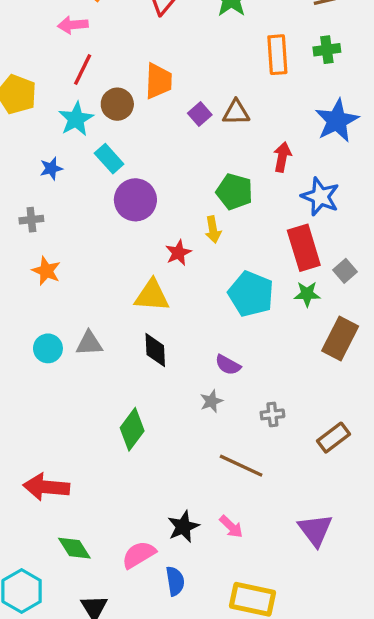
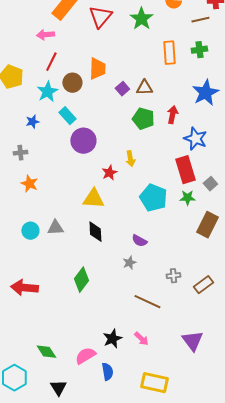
green pentagon: (234, 192) -> (143, 119), moved
gray cross: (272, 414) -> (173, 276), moved
red arrow: (46, 487) -> (24, 288), moved

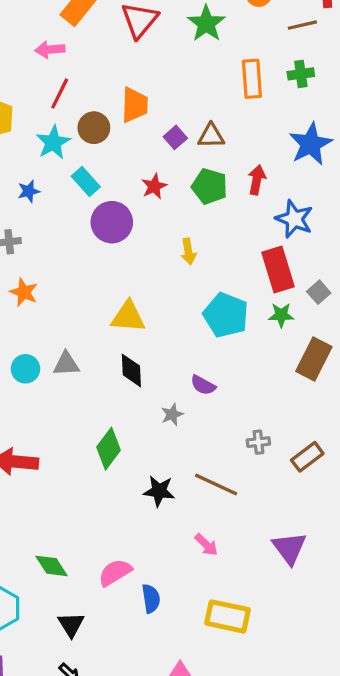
red star: (109, 173) -> (154, 186), moved
gray star: (129, 263) -> (172, 414), moved
black star: (112, 339) -> (159, 491), moved, turned 30

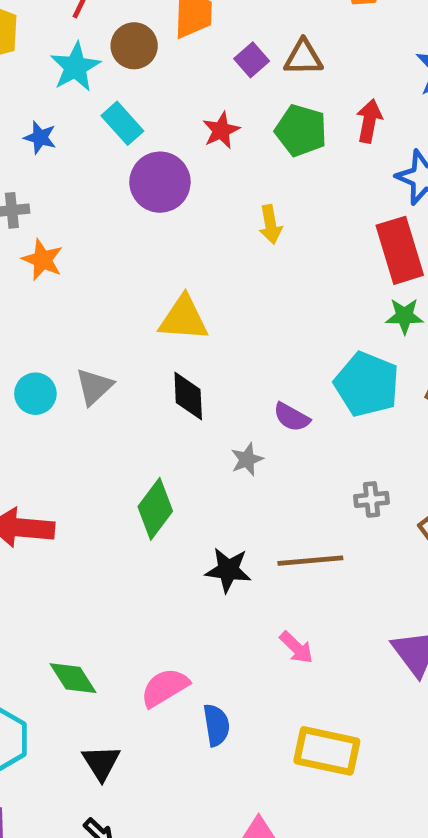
blue star: (29, 191) -> (40, 137), turned 30
orange star: (24, 292) -> (42, 260), moved
cyan pentagon: (226, 315) -> (367, 384), moved
gray triangle: (66, 364) -> (94, 387), turned -40
brown line: (216, 484) -> (310, 561), turned -30

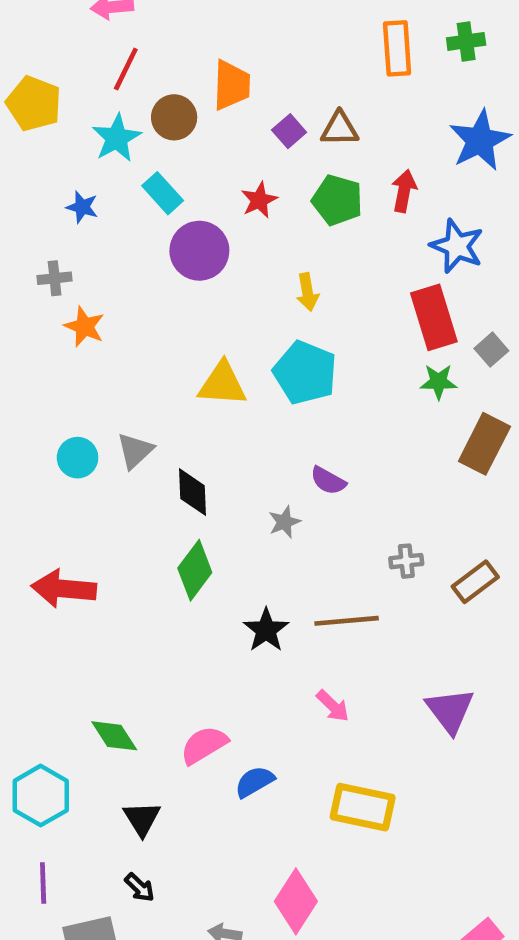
cyan pentagon: (367, 384) -> (305, 373), moved
black diamond: (188, 396) -> (192, 492), moved
black star: (228, 570) -> (266, 630), turned 30
blue semicircle: (216, 725) -> (255, 782), turned -111

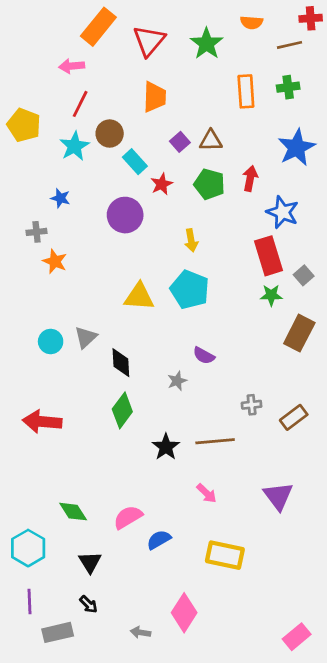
orange trapezoid: (232, 85) -> (155, 97), moved
cyan rectangle: (163, 193) -> (135, 162), moved
blue star: (82, 207) -> (60, 198), moved

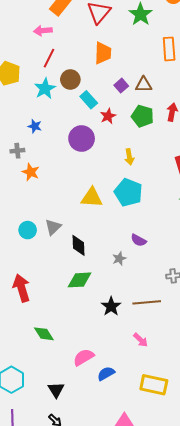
green diamond: (122, 410) -> (79, 280), turned 50
red arrow: (42, 422) -> (22, 288), turned 68
green diamond: (73, 512) -> (44, 334), moved

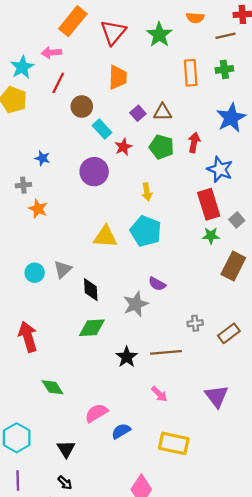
cyan star: (45, 89) -> (22, 67), moved
gray star: (119, 259) -> (136, 304), size x1.6

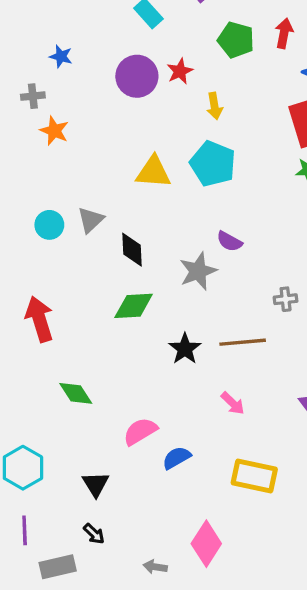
red star: (123, 147) -> (180, 71), moved

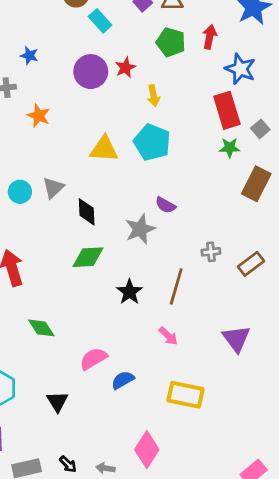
orange star: (54, 131) -> (39, 116), moved
brown line: (243, 342) -> (176, 287), turned -69
black arrow: (94, 534) -> (68, 464), moved

